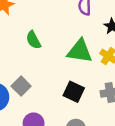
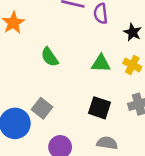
green triangle: (80, 51) -> (101, 63), size x0.7

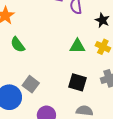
green semicircle: (50, 57) -> (18, 45), moved

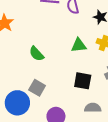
green semicircle: (18, 45) -> (36, 54), moved

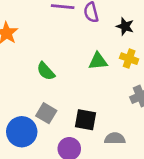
black square: (83, 81) -> (85, 120), moved

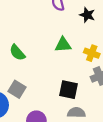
yellow cross: (129, 59) -> (92, 53), moved
black square: (85, 120) -> (68, 90), moved

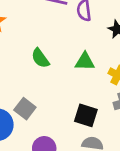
green semicircle: (17, 53) -> (40, 58), moved

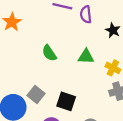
black square: (86, 115) -> (66, 101), moved

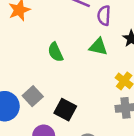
green triangle: (86, 57) -> (98, 47), moved

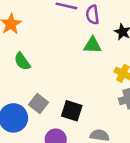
green semicircle: (55, 52) -> (22, 61), moved

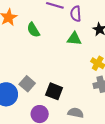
green semicircle: (22, 61) -> (33, 30), moved

